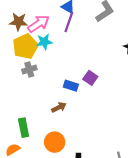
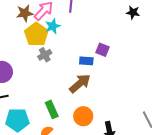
brown arrow: (59, 107) -> (80, 83), size x1.6

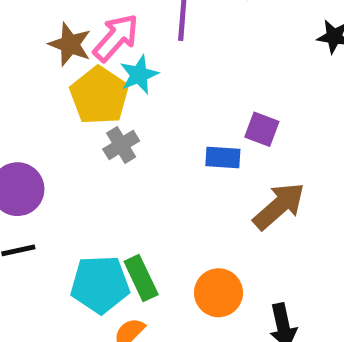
brown star: (25, 13) -> (70, 44), turned 30
brown arrow: (80, 83) -> (279, 206), moved
cyan pentagon: (17, 120) -> (100, 284), moved

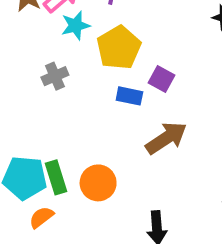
yellow pentagon: (99, 96) -> (119, 48), moved
orange circle: (219, 293) -> (98, 183), moved

